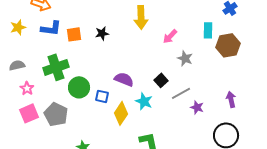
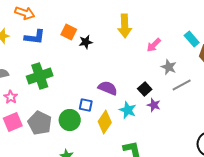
cyan rectangle: (208, 30) -> (192, 39), turned -42
orange square: (74, 34) -> (69, 32), moved, turned 35
green circle: (79, 87) -> (70, 120), moved
gray line: (181, 93) -> (182, 85), moved
purple star: (197, 107) -> (154, 105), moved

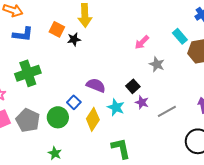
yellow arrow: (125, 26) -> (85, 15), moved
gray line: (182, 85) -> (167, 111), moved
blue square: (86, 105) -> (74, 102), turned 32

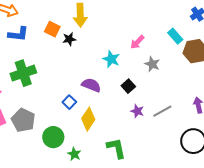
purple star: (142, 102) -> (137, 111), moved
cyan star: (116, 107) -> (111, 59), moved
green circle: (58, 117) -> (53, 137), moved
green star: (55, 153) -> (74, 154), moved

